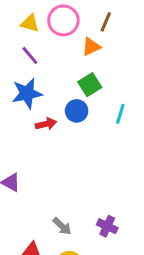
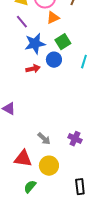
orange triangle: (91, 47) -> (53, 18), moved
blue star: (27, 93) -> (35, 44), moved

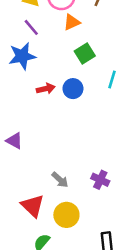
blue star: (35, 44) -> (22, 56), moved
blue circle: (54, 60) -> (73, 89), moved
red triangle: (23, 159) -> (33, 206), turned 36

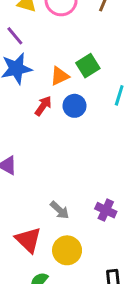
orange triangle: (72, 22) -> (60, 76), moved
purple line: (31, 27) -> (15, 36), moved
red arrow: (46, 89) -> (43, 106), turned -42

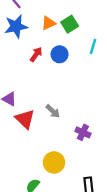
orange triangle: (60, 76) -> (48, 23), moved
gray arrow: (60, 210) -> (53, 111), moved
red triangle: (28, 240) -> (25, 119), moved

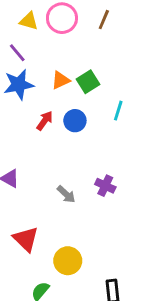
red triangle: (25, 119) -> (26, 239), moved
purple cross: (83, 132) -> (105, 186), moved

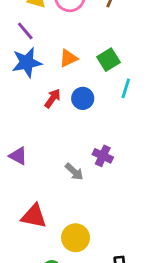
green square: (88, 82) -> (109, 60), moved
purple cross: (105, 186) -> (103, 156), moved
red triangle: (26, 239) -> (34, 216), turned -32

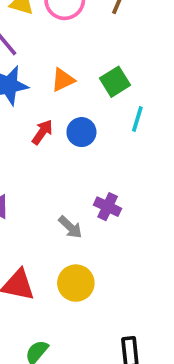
yellow circle: (76, 238) -> (76, 283), moved

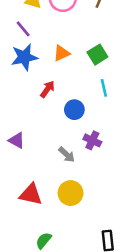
cyan line: (137, 119) -> (104, 88), moved, turned -30
blue circle: (81, 132) -> (74, 110), moved

